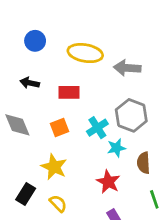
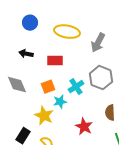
gray arrow: (127, 68) -> (98, 43), turned -66
cyan star: (116, 148) -> (60, 102), moved

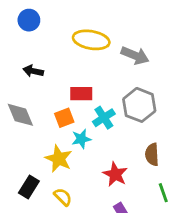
blue circle: (30, 23) -> (29, 20), moved
gray arrow: (98, 43) -> (135, 55), turned -96
red rectangle: (55, 61) -> (81, 94), moved

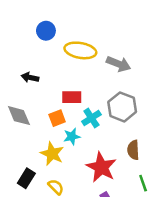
blue circle: (29, 20) -> (46, 31), moved
red star: (115, 174) -> (101, 167), size x1.4

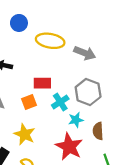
cyan star: (72, 136) -> (76, 120), moved

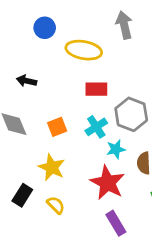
gray arrow: (85, 53) -> (124, 25), moved, turned -125
red rectangle: (42, 83) -> (96, 89), moved

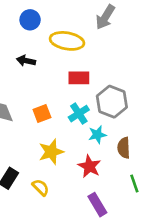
gray arrow: (124, 25) -> (105, 17), turned -135
black arrow: (26, 81) -> (26, 61), moved
yellow star: (52, 167) -> (51, 152), moved, turned 30
red star: (107, 183) -> (89, 166), size x0.7

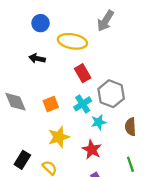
red rectangle: (79, 78) -> (83, 73), turned 60
brown semicircle: (124, 148) -> (130, 127), moved

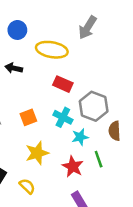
red rectangle: (83, 73) -> (63, 84), turned -36
cyan cross: (83, 104) -> (63, 117), turned -30
brown semicircle: (130, 127) -> (115, 131), moved
green line: (130, 164) -> (99, 159), moved

